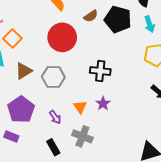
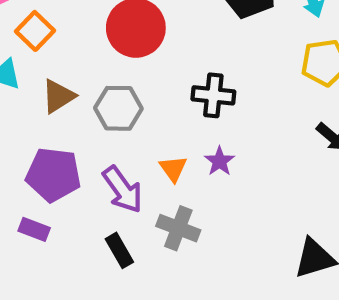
purple pentagon: (21, 110) -> (53, 175), turned -30
purple arrow: (55, 117) -> (123, 190), size x1.6

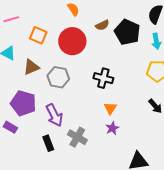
orange square: (35, 31) -> (38, 35), moved, turned -30
purple star: (219, 161) -> (112, 128), moved
orange triangle: (173, 169) -> (110, 108), moved

